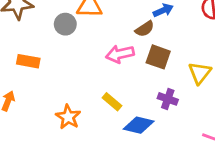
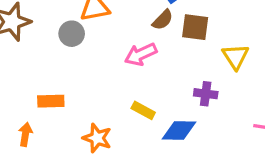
brown square: (158, 57) -> (195, 27), moved
orange rectangle: (28, 61) -> (51, 101), moved

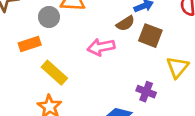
orange rectangle: (51, 101) -> (30, 44), moved, turned -30
yellow rectangle: (143, 110) -> (54, 73), moved, size x1.4

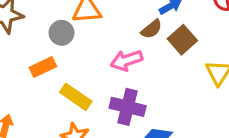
brown square: (150, 36) -> (182, 40), turned 35
purple cross: (146, 92) -> (128, 107), moved, size x1.5

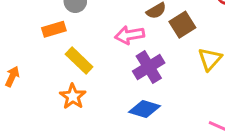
purple cross: (128, 107) -> (149, 67), moved, turned 36

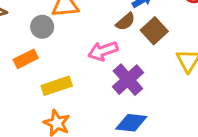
yellow rectangle: (79, 61) -> (57, 86), turned -52

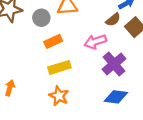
gray circle: (42, 27) -> (41, 18), moved
orange rectangle: (26, 59) -> (53, 41), moved

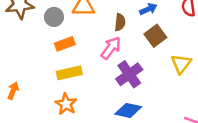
brown semicircle: (113, 20) -> (120, 22), moved, turned -49
pink arrow: (95, 42) -> (111, 48), turned 140

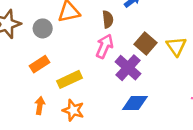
brown square: (155, 36) -> (146, 44), moved
orange rectangle: (65, 44) -> (39, 64), moved
orange arrow: (13, 91) -> (40, 106), moved

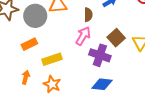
gray circle: (43, 28) -> (35, 16), size x1.5
purple cross: (128, 68) -> (100, 55), turned -30

